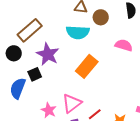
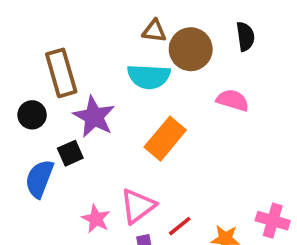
brown circle: (101, 17) -> (191, 49), size x1.5
brown rectangle: (30, 30) -> (61, 73), turned -65

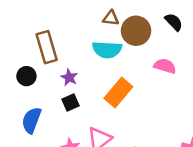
black semicircle: (245, 36) -> (174, 22), turned -36
purple star: (94, 117) -> (69, 77), size x0.6
black square: (70, 153) -> (71, 103), moved

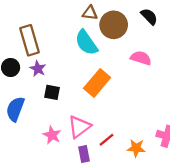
cyan semicircle: (107, 50) -> (86, 43), turned 52
purple star: (69, 77) -> (38, 69), moved
black square: (71, 103) -> (52, 92), turned 35

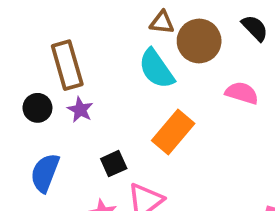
black square: (52, 92) -> (114, 164), moved, turned -35

